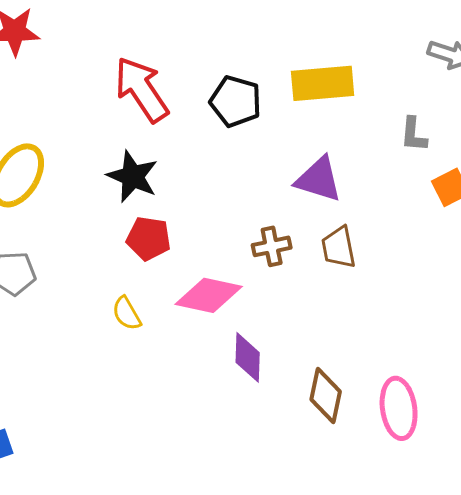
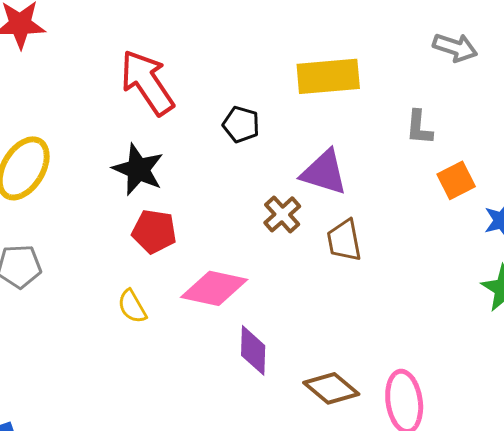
black pentagon: (236, 101) -> (241, 124), moved, size x0.7
brown cross: (272, 246) -> (282, 214), moved, turned -30
brown diamond: (326, 395) -> (331, 388), turned -62

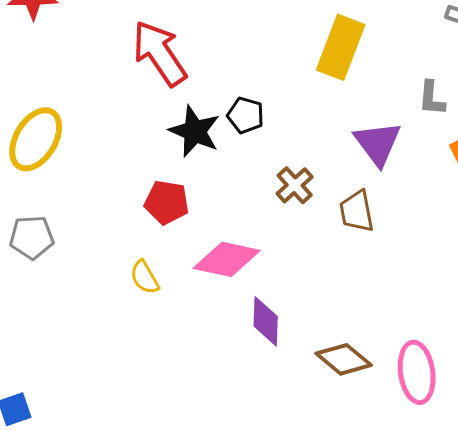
yellow rectangle: (328, 76) -> (341, 47), turned -64
black pentagon: (241, 124) -> (246, 115), moved
black star: (138, 169) -> (195, 131), moved
purple triangle: (324, 172) -> (378, 143), moved, turned 36

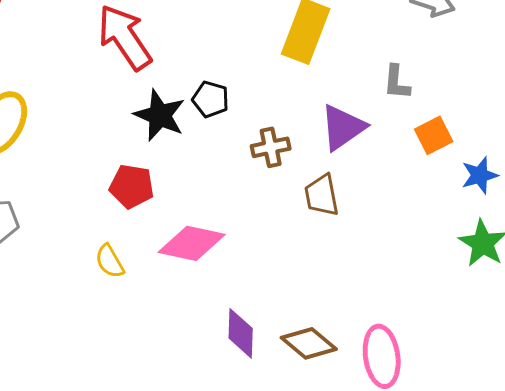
purple triangle: (378, 143) -> (343, 127), turned 32
brown cross: (295, 185) -> (271, 147), moved, turned 30
purple diamond: (266, 321) -> (241, 333), moved

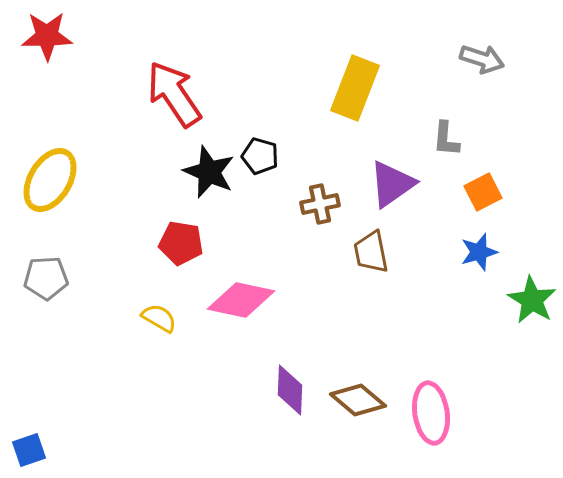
blue star: (480, 175) -> (479, 252), moved
yellow semicircle: (110, 261) -> (159, 318), turned 150

